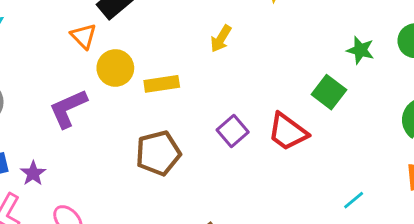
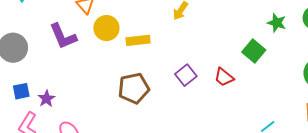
purple L-shape: (68, 109) -> (63, 36), moved, turned -92
red trapezoid: (288, 132) -> (224, 77), size x0.7

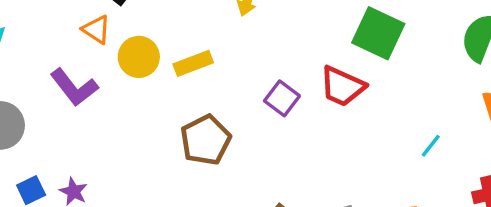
green square: (254, 51) -> (378, 33), size x1.4
red trapezoid: (224, 77) -> (342, 86), size x1.4

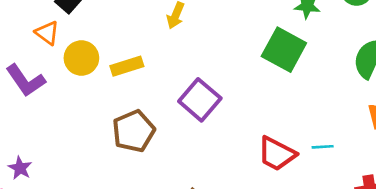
red trapezoid: (342, 86) -> (277, 154), moved
purple square: (282, 98) -> (200, 100), size x1.4
cyan line: (431, 146) -> (323, 147), turned 45

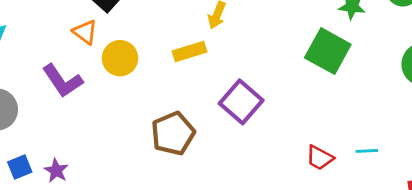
yellow rectangle: (127, 66) -> (190, 52), moved
red trapezoid: (277, 154) -> (320, 158), size x0.7

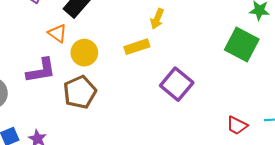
purple L-shape: (63, 81) -> (41, 71), turned -64
brown pentagon: (173, 134) -> (80, 92), moved

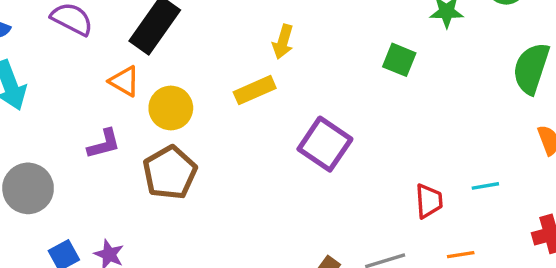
green square: (242, 45) -> (399, 60), moved, size x0.6
purple L-shape: (41, 71) -> (104, 144), size x0.7
red trapezoid: (237, 125) -> (429, 201), turned -115

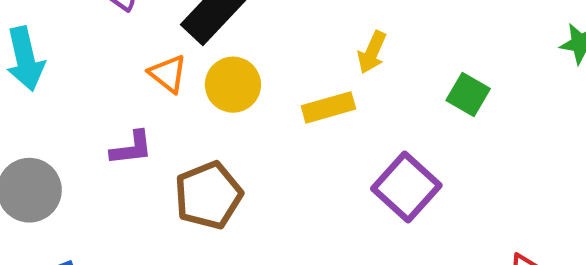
green square: (399, 60) -> (468, 94), moved
yellow circle: (171, 108) -> (233, 85), moved

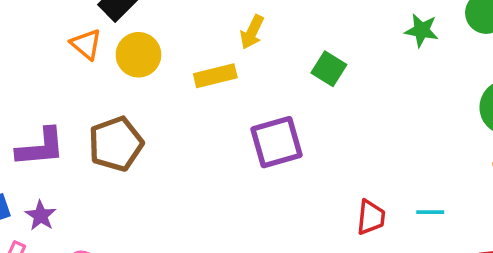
purple L-shape: (131, 148) -> (41, 147), moved, size x1.4
purple square: (406, 187) -> (277, 142), turned 30

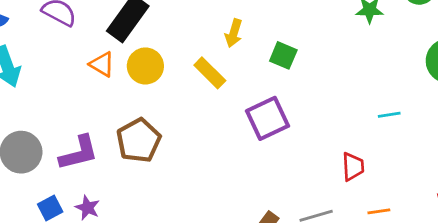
green square: (329, 69) -> (283, 55), moved
yellow rectangle: (215, 76) -> (210, 73), turned 68
cyan line: (430, 212) -> (389, 115), moved

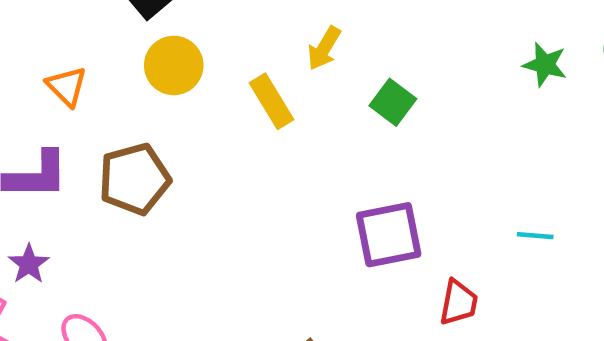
orange triangle: (102, 64) -> (67, 86), moved
purple square: (267, 118) -> (389, 235), moved

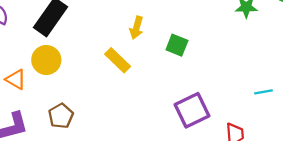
yellow circle: (174, 65) -> (46, 60), moved
brown pentagon: (134, 179) -> (61, 116), size x0.7

